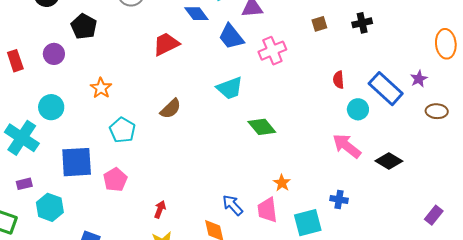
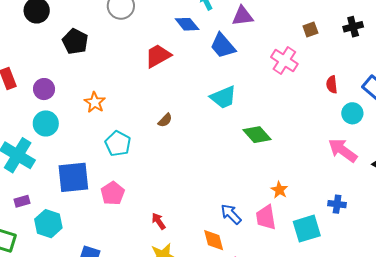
pink cross: (272, 51) -> (284, 61), moved, turned -32
purple circle: (54, 54) -> (44, 89), moved
brown semicircle: (171, 109) -> (165, 120), size x0.7
red arrow: (160, 209) -> (159, 221), turned -54

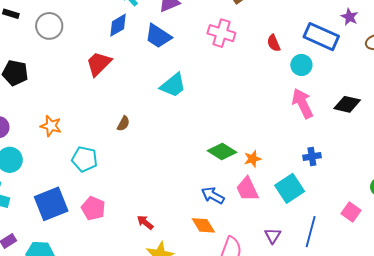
blue diamond: (187, 24) -> (118, 25), turned -65
green diamond: (257, 135) -> (222, 151), moved
pink arrow: (343, 150) -> (302, 103), turned 44
orange star: (279, 190) -> (253, 159), turned -30

